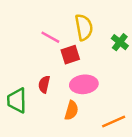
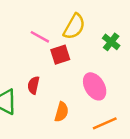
yellow semicircle: (84, 27) -> (74, 27), turned 40
pink ellipse: (84, 84) -> (95, 86), moved, turned 65

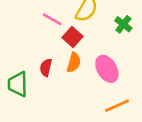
red square: (60, 55) -> (73, 37), turned -30
orange semicircle: (61, 112) -> (74, 62), moved

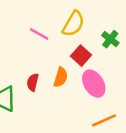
red square: (73, 37) -> (81, 56), moved

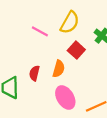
pink ellipse: (94, 84) -> (65, 97), moved

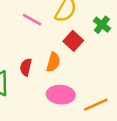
pink ellipse: (65, 97) -> (61, 95), turned -55

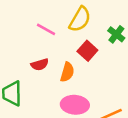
red semicircle: (26, 67) -> (40, 65), moved, turned -119

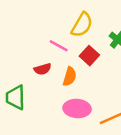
pink line: (46, 29) -> (59, 46), moved

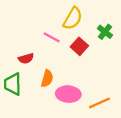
red semicircle: (43, 69) -> (26, 58), moved
orange semicircle: (70, 76) -> (47, 79), moved

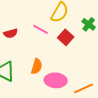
red semicircle: (26, 58) -> (11, 33), moved

